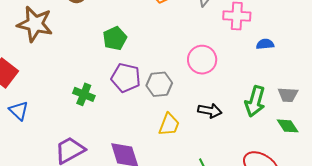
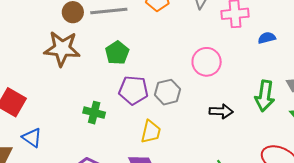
brown star: (35, 24) -> (62, 49), moved
yellow trapezoid: (169, 124) -> (151, 132), moved

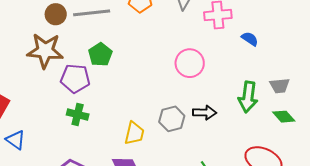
blue semicircle: (267, 38) -> (250, 39), turned 48
purple pentagon: (133, 90) -> (75, 79), moved
gray hexagon: (168, 92) -> (172, 119), moved

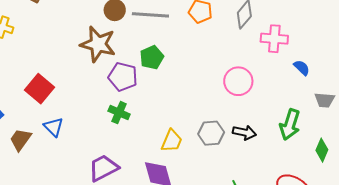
gray trapezoid: (280, 86) -> (325, 100), moved
green diamond: (284, 117) -> (322, 150), turned 55

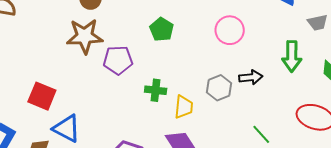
green pentagon: (152, 57) -> (162, 29), moved
green cross: (119, 113) -> (156, 90), moved
blue triangle: (54, 127) -> (67, 128), size x1.4

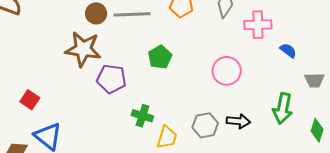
red square: (42, 96) -> (30, 100), size x0.7

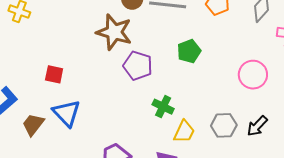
red square: (30, 100) -> (54, 74), turned -30
black arrow: (238, 121) -> (257, 126), turned 120

